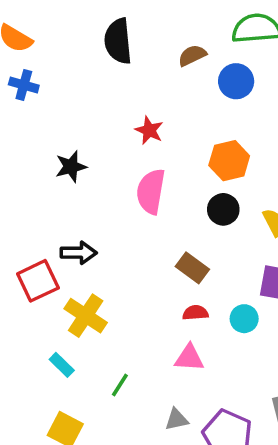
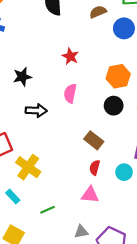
pink semicircle: (151, 191) -> (70, 93), size x0.7
black arrow: (79, 253) -> (36, 111), moved
red semicircle: (195, 313) -> (95, 168), turned -72
green line: (120, 385) -> (48, 210), turned 32

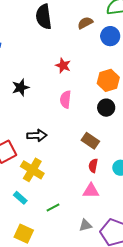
black arrow: (36, 111) -> (37, 135), moved

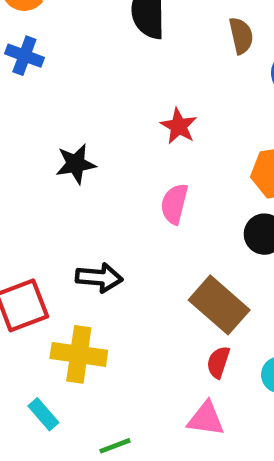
brown semicircle: (85, 23) -> (241, 36), turned 98
brown rectangle: (90, 141) -> (219, 305), size x1.4
yellow cross: (32, 170) -> (79, 354), turned -30

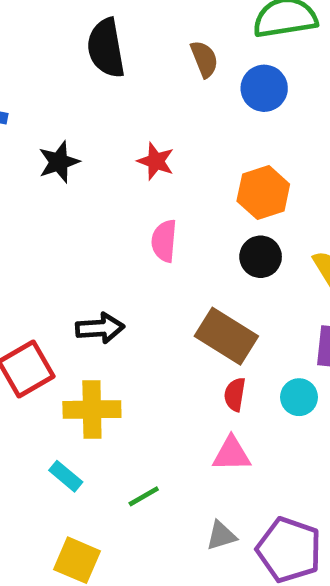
black star: (76, 164) -> (59, 162), moved

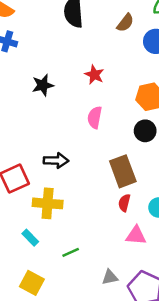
brown semicircle: (204, 59) -> (125, 23), turned 54
black star: (59, 162) -> (43, 85), moved
brown rectangle: (226, 336) -> (123, 171), turned 32
pink triangle: (232, 454) -> (136, 235), moved

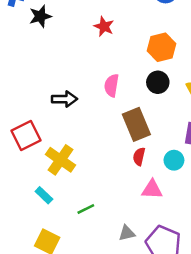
black star: (43, 85) -> (40, 16), moved
pink semicircle: (95, 117) -> (112, 85), moved
black arrow: (56, 161) -> (64, 99), moved
yellow cross: (48, 203) -> (61, 160), turned 32

